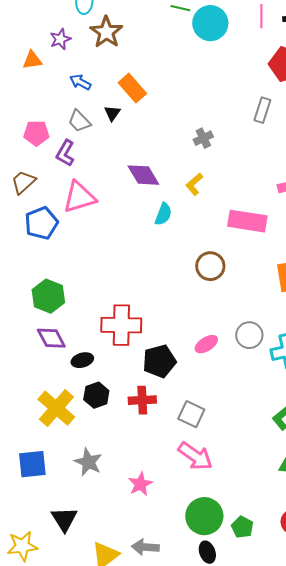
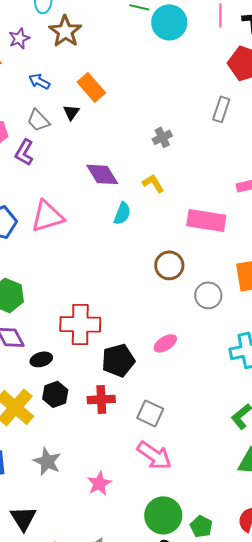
yellow L-shape: (194, 184) -> (153, 183), turned 100
pink triangle: (79, 197) -> (47, 216), moved
gray circle: (249, 335) -> (208, 295), moved

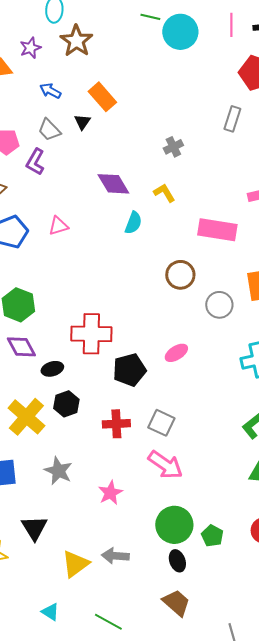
pink triangle: (47, 216) -> (58, 226), size x0.6
red cross: (101, 399) -> (116, 424), moved

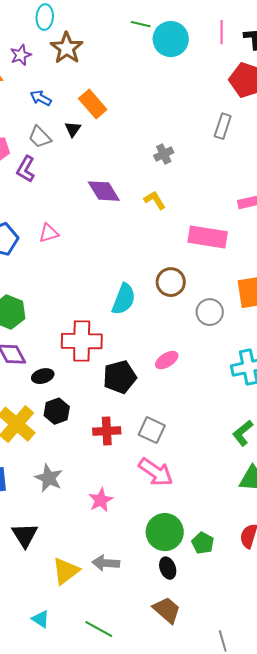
cyan semicircle: (133, 223) -> (124, 299), moved, size x1.4

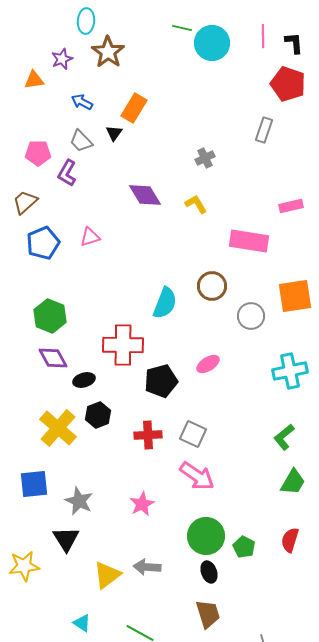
orange rectangle: (93, 104) -> (134, 108), turned 72
gray star: (49, 478) -> (79, 501), moved
brown trapezoid: (167, 610) -> (208, 614), turned 32

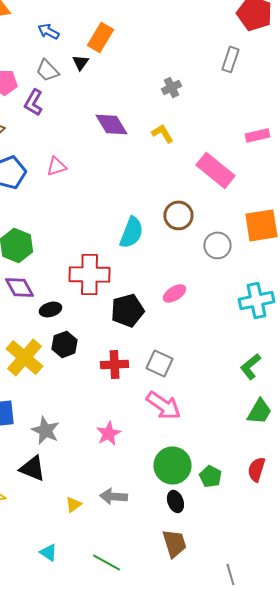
pink rectangle: (249, 241) -> (215, 170), turned 30
black triangle: (66, 539) -> (32, 468), turned -36
yellow triangle: (107, 575) -> (73, 504), size x0.6

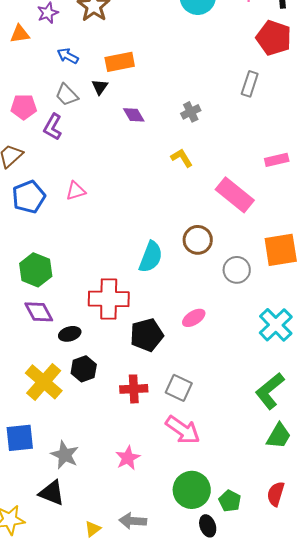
orange rectangle: (100, 37) -> (120, 62), turned 48
purple diamond: (111, 124) -> (134, 115), moved, size x0.7
cyan cross: (256, 300) -> (276, 325), turned -32
green L-shape: (250, 366) -> (270, 391), size x1.4
black ellipse: (175, 501) -> (208, 526), moved

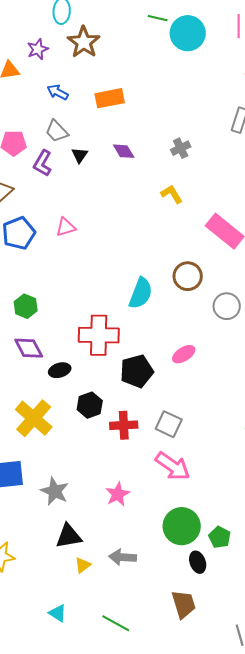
black triangle: (100, 87) -> (80, 155), moved
green hexagon: (36, 270) -> (26, 306), size x0.7
black hexagon: (84, 369) -> (90, 405), moved
black triangle: (52, 493) -> (69, 536), moved, turned -32

